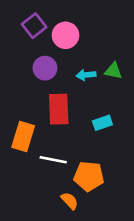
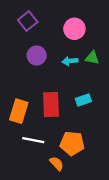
pink circle: (65, 35) -> (74, 29), moved
red rectangle: (59, 109) -> (51, 104), moved
white line: (53, 160) -> (33, 140), moved

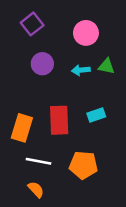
orange semicircle: (57, 163) -> (36, 189), moved

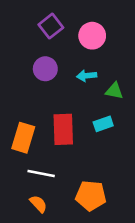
purple square: (32, 24) -> (51, 26), moved
green triangle: (106, 66) -> (114, 91), moved
orange pentagon: (83, 165) -> (91, 196), moved

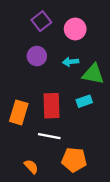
green triangle: (114, 91) -> (93, 74), size x1.5
white line: (41, 174) -> (49, 136), moved

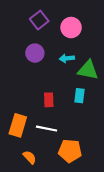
cyan rectangle: (84, 101) -> (80, 96), turned -64
red rectangle: (52, 106) -> (49, 100), size x0.6
orange rectangle: (19, 112) -> (18, 125), moved

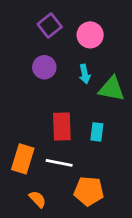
cyan arrow: (67, 58) -> (85, 74), turned -96
cyan rectangle: (80, 96) -> (97, 132), moved
red rectangle: (49, 100) -> (62, 127), size x1.5

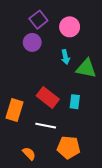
purple circle: (44, 67) -> (32, 42), moved
red rectangle: (62, 127) -> (48, 98), turned -50
orange rectangle: (23, 159) -> (15, 110), moved

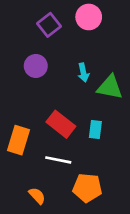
pink circle: (70, 27) -> (89, 17), moved
purple circle: (32, 42) -> (36, 66), moved

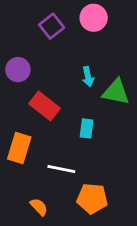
purple circle: (36, 66) -> (18, 70), moved
red rectangle: (61, 124) -> (45, 106), moved
cyan rectangle: (95, 130) -> (87, 128), moved

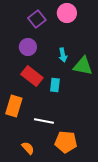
purple circle: (18, 70) -> (28, 47), moved
cyan rectangle: (87, 128) -> (55, 85), moved

